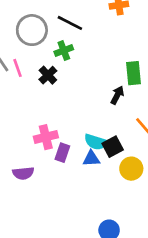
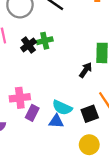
green cross: (64, 50) -> (45, 41), moved
black square: (113, 147) -> (90, 114), moved
yellow circle: (131, 169) -> (89, 145), moved

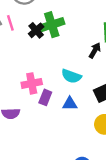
green cross: (45, 41) -> (52, 25), size x1.5
cyan semicircle: (62, 108) -> (71, 76), moved

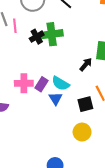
purple rectangle: (45, 97) -> (42, 84), moved
blue triangle: (70, 104) -> (56, 99), moved, turned 48

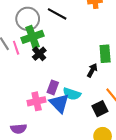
green cross: (52, 34) -> (32, 37), moved
purple rectangle: (42, 84) -> (53, 87), moved
blue triangle: (56, 99) -> (59, 103), moved, size x1.5

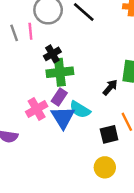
green cross: (32, 37) -> (60, 72), moved
pink line: (16, 48) -> (30, 31), moved
pink cross: (37, 101) -> (37, 109), turned -30

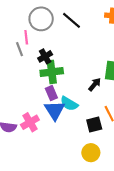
gray line: (14, 33) -> (20, 49), moved
purple rectangle: (59, 97) -> (51, 93), turned -56
pink cross: (37, 109) -> (30, 122), moved

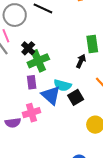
purple rectangle: (51, 93) -> (32, 82), moved, turned 32
pink cross: (30, 122) -> (32, 113), turned 30
black square: (94, 125) -> (76, 97), moved

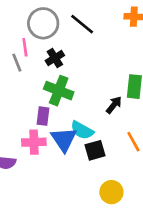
black cross: (28, 48) -> (55, 58), moved
green cross: (38, 61) -> (59, 91), turned 30
pink cross: (32, 113) -> (34, 142), moved

